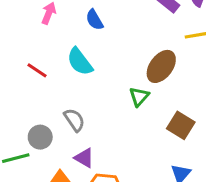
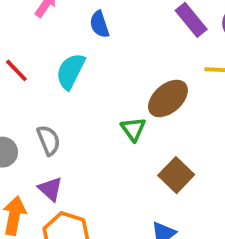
cyan semicircle: (80, 62) -> (70, 71), turned 52
green triangle: (139, 97) -> (133, 129), turned -30

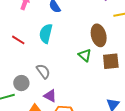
brown ellipse: (168, 98) -> (99, 35), turned -50
brown square: (176, 175) -> (111, 61), moved, turned -36

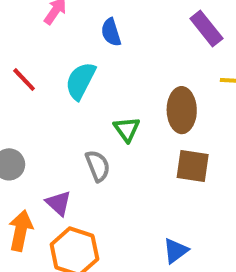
green triangle: (85, 55) -> (127, 129), moved
gray semicircle: (43, 71) -> (98, 166), moved

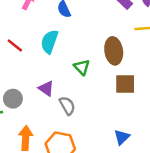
gray semicircle: (98, 166) -> (67, 106), moved
purple triangle: (59, 203) -> (46, 88), moved

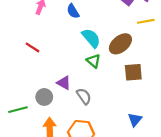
cyan semicircle: (49, 42) -> (91, 38), moved, turned 125
brown ellipse: (114, 51) -> (120, 44), turned 65
gray circle: (13, 99) -> (44, 97), moved

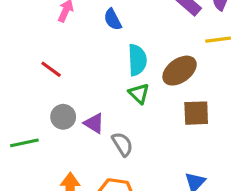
cyan semicircle: (91, 38) -> (137, 60), turned 35
gray circle: (44, 97) -> (63, 117), moved
green line: (18, 110) -> (24, 143), moved

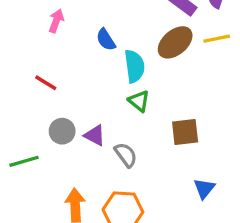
blue semicircle: (113, 19) -> (106, 40), moved
brown ellipse: (180, 71) -> (175, 42), moved
brown square: (196, 113) -> (185, 132), moved

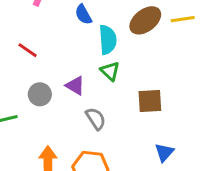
purple triangle: (95, 135) -> (75, 86), moved

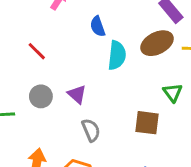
green triangle: (110, 71) -> (173, 93), moved

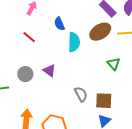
red line: (37, 51) -> (29, 37), moved
brown square: (147, 123) -> (104, 101), moved
gray semicircle: (91, 130) -> (81, 94), moved

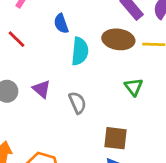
brown ellipse: (100, 32) -> (118, 39), turned 35
gray semicircle: (81, 94) -> (77, 103), moved

